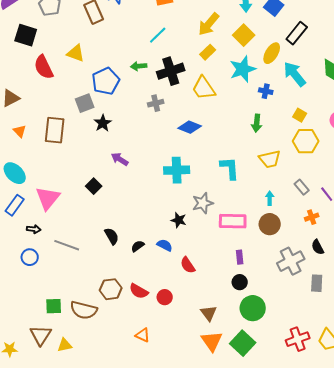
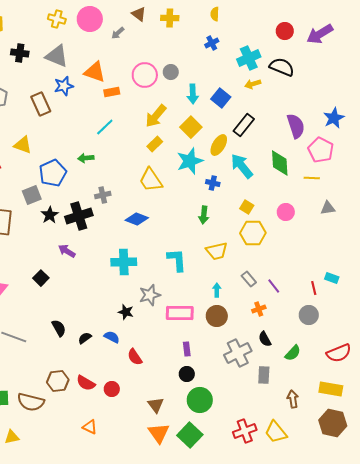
black cross: (171, 71) -> (79, 216), moved

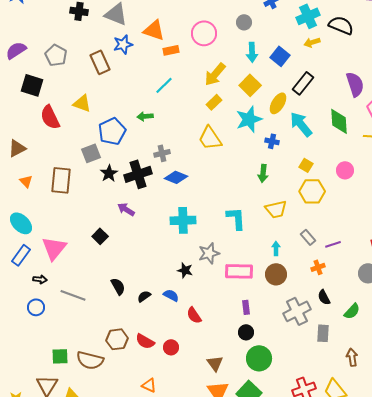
gray circle: (171, 72) -> (244, 22), moved
blue diamond: (137, 219) -> (176, 177), moved
purple line: (274, 286) -> (333, 244), turned -70

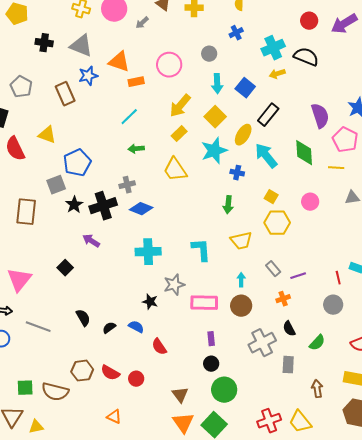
green arrow: (145, 116) -> (136, 149), moved

